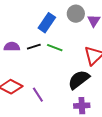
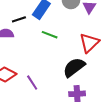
black line: (34, 47) -> (19, 19), moved

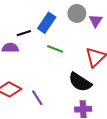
black semicircle: (74, 67) -> (80, 82), turned -110

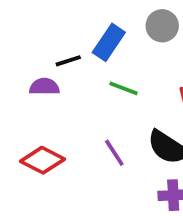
purple line: (37, 98) -> (114, 153), moved

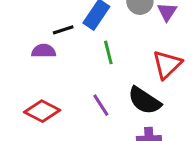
green line: (124, 88) -> (108, 52), turned 55

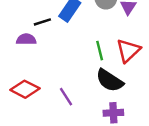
green line: (108, 52) -> (100, 51), moved
purple line: (101, 105) -> (66, 97), moved

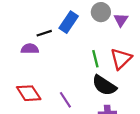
red diamond: (25, 89) -> (29, 93), turned 30

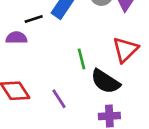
green line: (95, 59) -> (81, 59), moved

